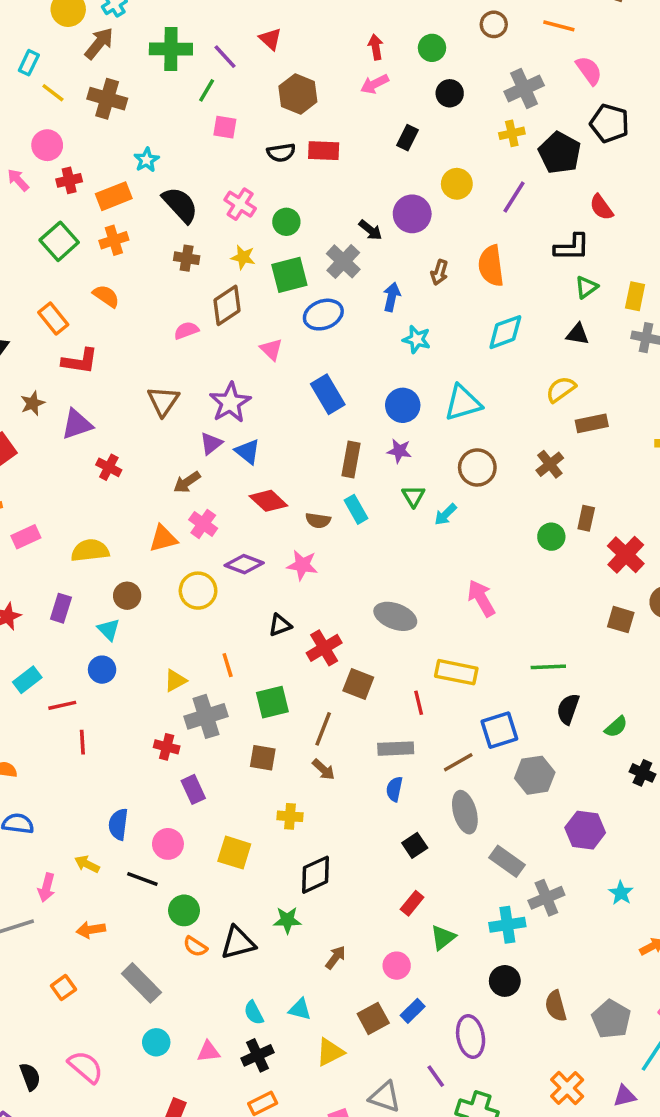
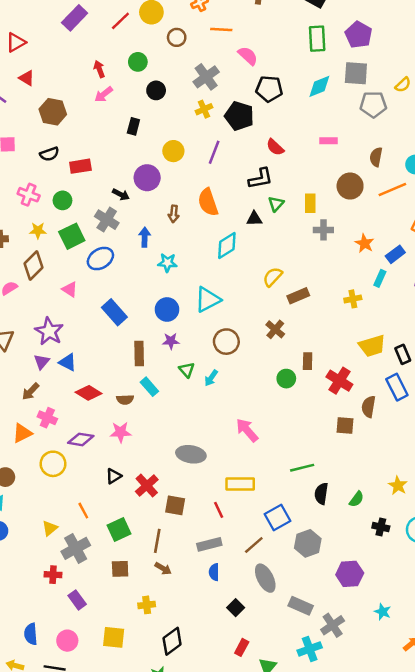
red rectangle: (324, 151) -> (80, 166), moved
black triangle: (577, 334) -> (254, 219), moved

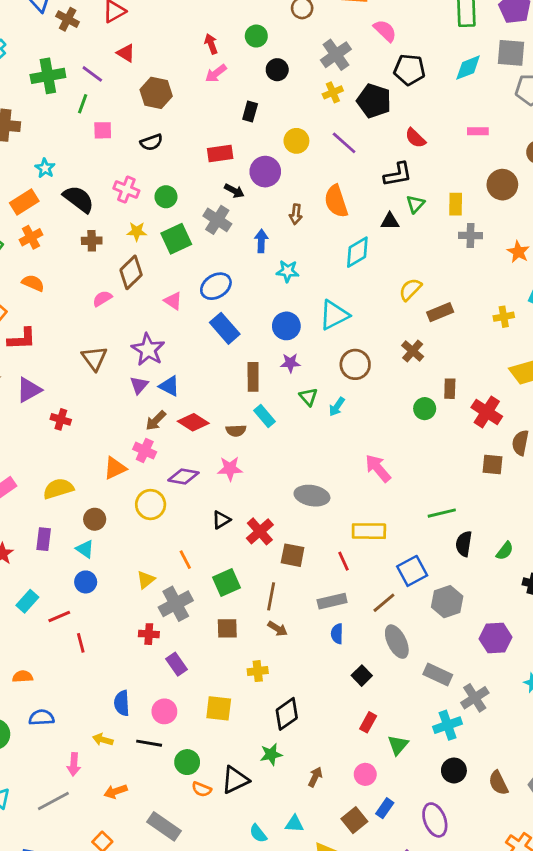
purple line: (214, 152) -> (344, 143), turned -70
red rectangle: (80, 166) -> (220, 153), moved
blue ellipse: (100, 259) -> (216, 286), moved
brown arrow: (31, 391) -> (156, 421), moved

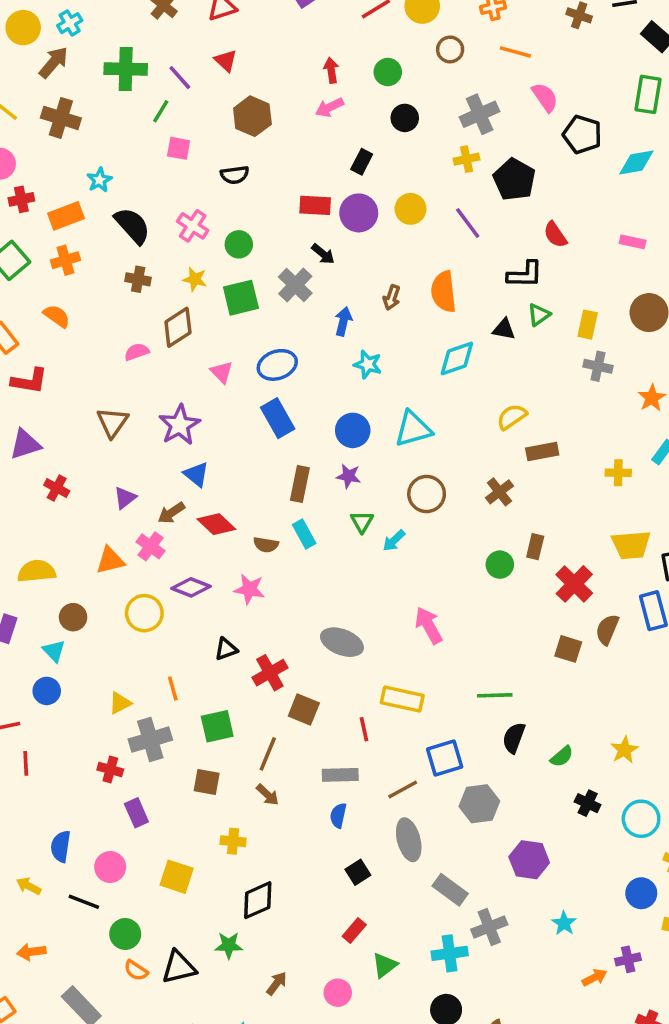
black pentagon: (409, 70) -> (582, 134), moved
purple circle: (265, 172) -> (359, 213), moved
purple triangle: (139, 385) -> (125, 498), moved

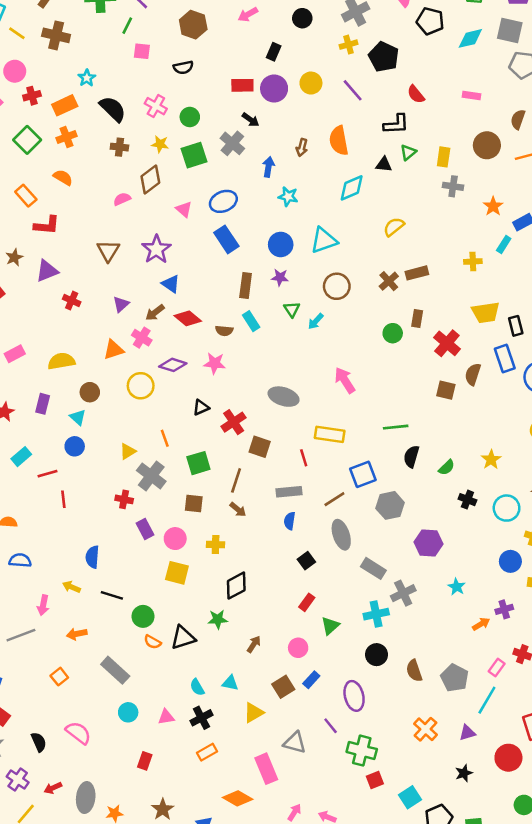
brown rectangle: (542, 452) -> (417, 273), moved
gray cross: (150, 740) -> (151, 476), turned -32
pink circle: (110, 867) -> (175, 539), moved

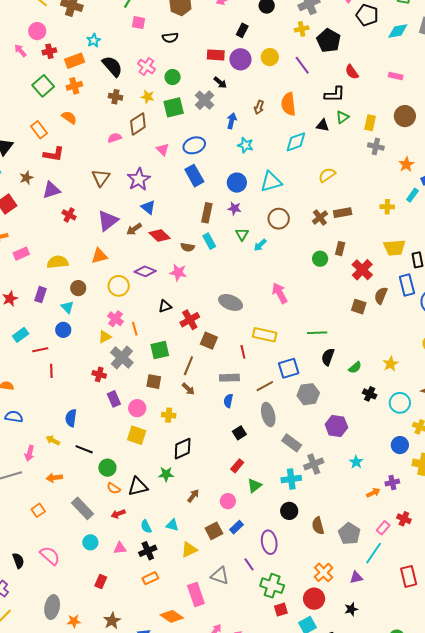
purple triangle: (121, 304) -> (108, 221), size x1.6
pink cross: (142, 338) -> (116, 319), moved
red circle: (508, 758) -> (314, 599), moved
red arrow: (53, 788) -> (118, 514), moved

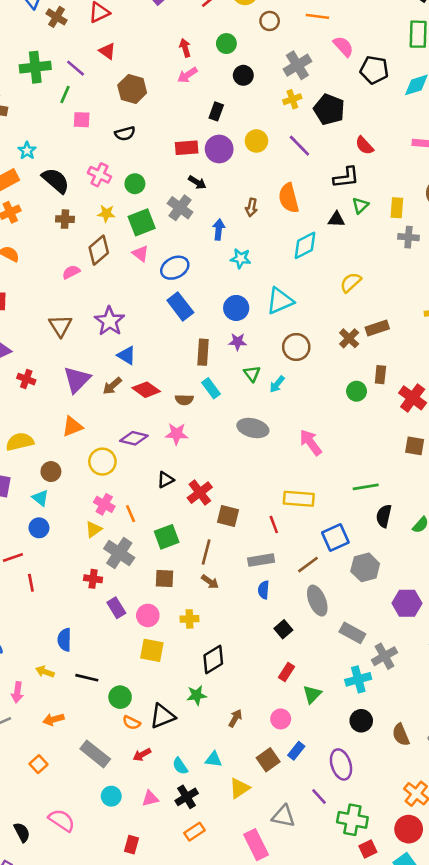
pink triangle: (163, 149) -> (140, 254), moved
gray ellipse: (231, 302) -> (253, 428), moved

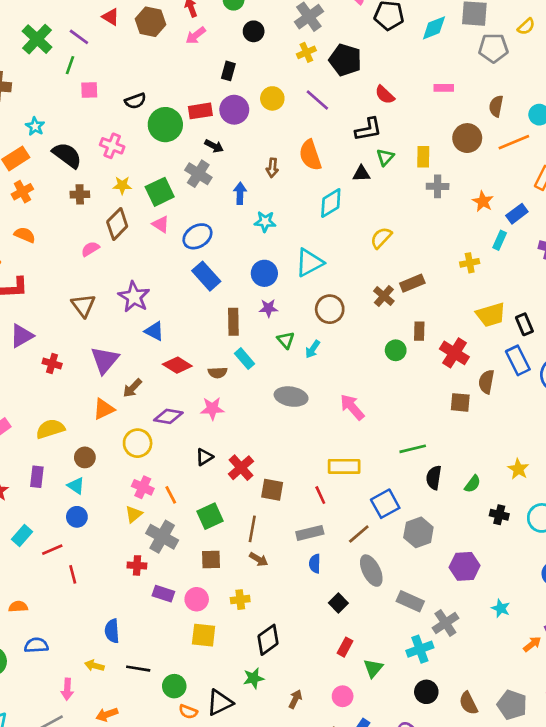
green cross: (35, 67) -> (37, 39), turned -36
brown hexagon: (132, 89) -> (151, 22), moved
green circle: (135, 184) -> (165, 125), moved, size x1.6
brown arrow: (112, 386) -> (132, 388), moved
purple rectangle: (116, 608) -> (163, 594), turned -36

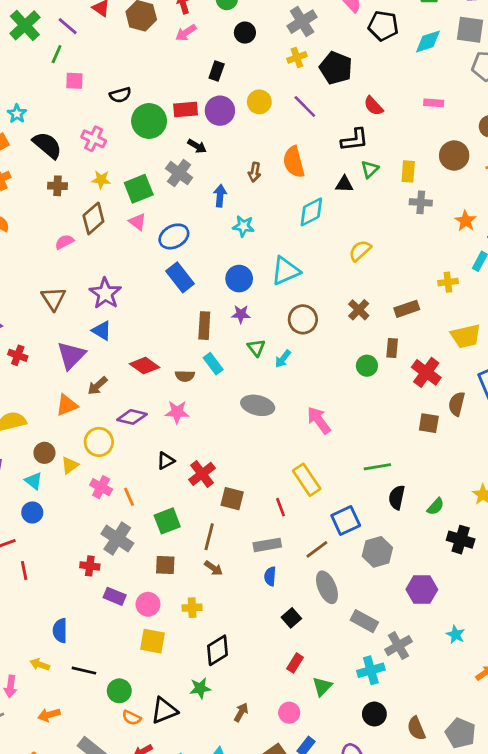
brown rectangle: (412, 283) -> (407, 309), moved
blue triangle: (154, 331) -> (102, 331), moved
yellow rectangle: (344, 466) -> (307, 480), turned 52
yellow triangle: (134, 514) -> (70, 465), moved
black cross: (499, 515) -> (461, 540), size x1.4

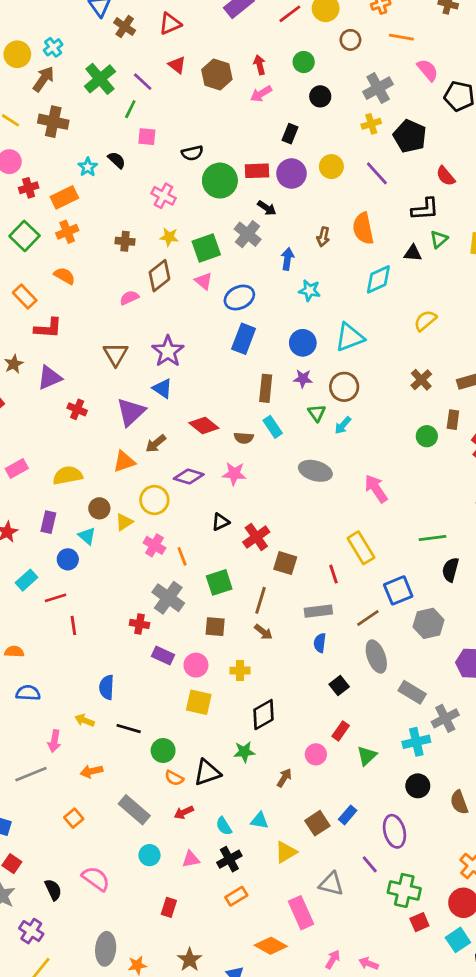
black semicircle: (47, 145) -> (117, 160), moved, size x0.6
blue rectangle: (180, 277) -> (244, 339), turned 56
brown circle: (303, 319) -> (344, 387), moved
blue circle: (32, 512) -> (68, 559), moved
pink circle: (289, 713) -> (316, 754), moved

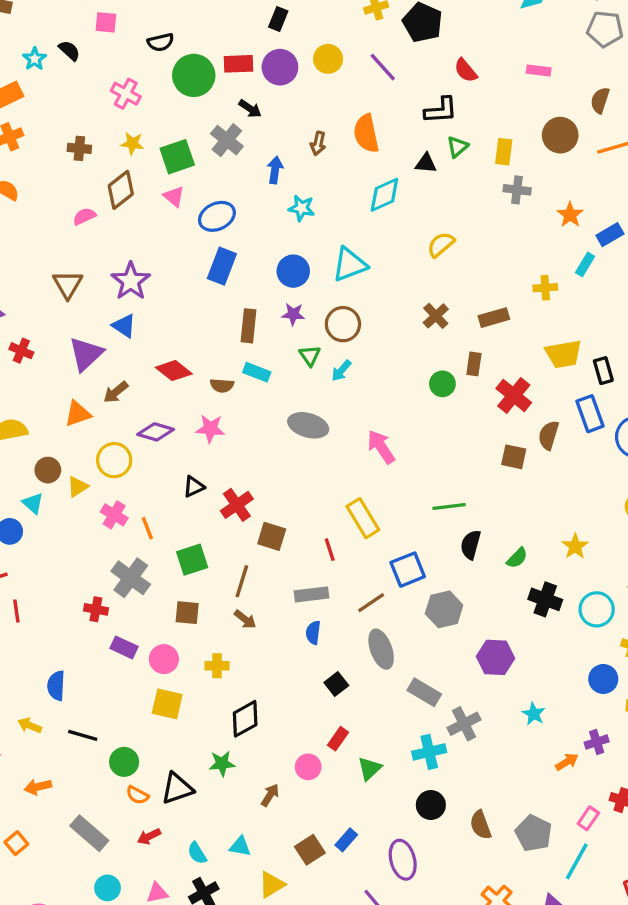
cyan rectangle: (273, 427) -> (257, 372), turned -35

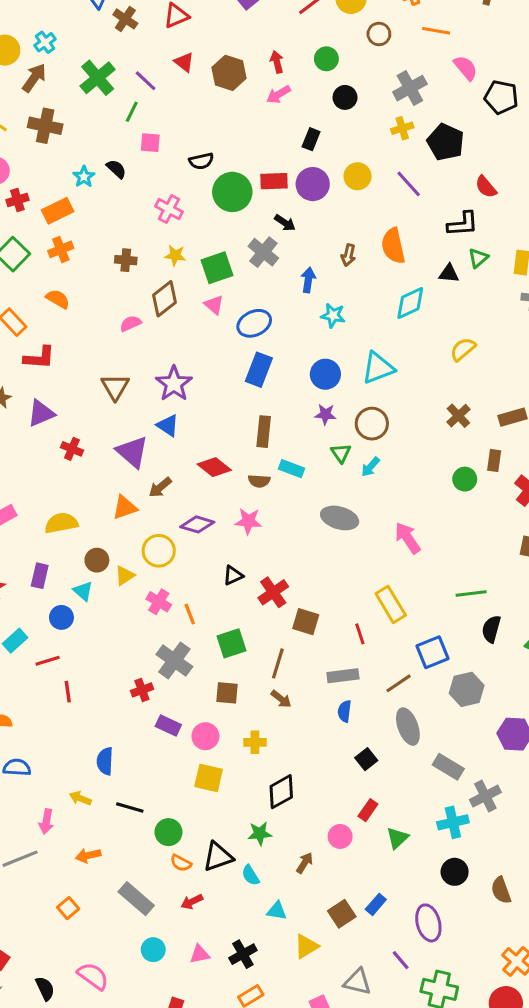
brown rectangle: (248, 326) -> (264, 432), moved
purple triangle: (86, 354) -> (132, 452), turned -36
red cross: (96, 609) -> (142, 690), turned -30
cyan semicircle: (197, 853) -> (251, 875), moved

